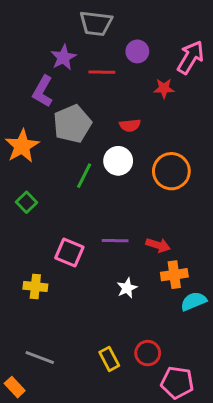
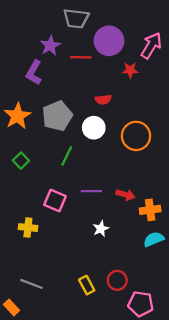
purple circle: (137, 51) -> (109, 41), size x1.6
gray pentagon: (72, 124) -> (57, 116), moved
green line: (84, 176) -> (67, 156), moved
orange cross: (174, 275) -> (150, 210), moved

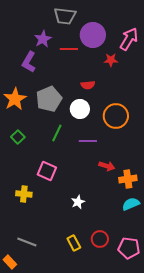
purple line: (91, 191) -> (88, 141), moved
white star: (101, 229) -> (78, 202), moved
pink pentagon: (141, 304) -> (129, 248), moved

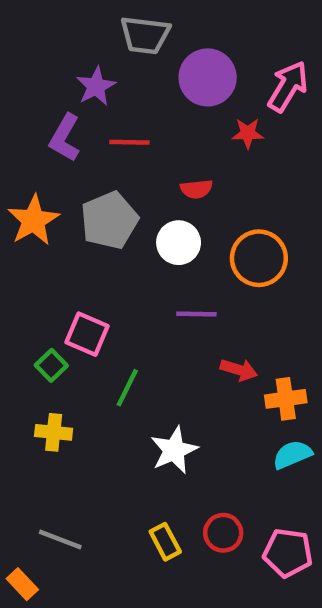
red line: (69, 49) -> (129, 142), moved
green line: (57, 133) -> (127, 388), moved
green square: (18, 137) -> (51, 365), moved
pink square: (47, 171) -> (87, 334), moved
white star: (78, 202) -> (174, 450), size x1.5

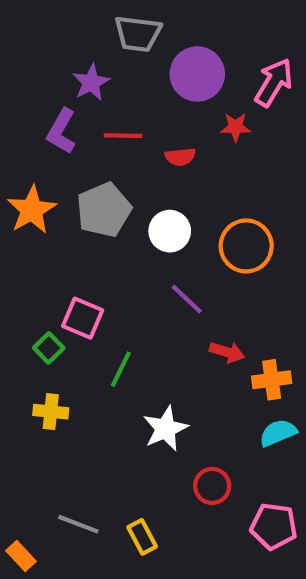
red semicircle: (196, 189) -> (180, 157), moved
purple line: (196, 314) -> (187, 299), turned 42
red circle: (223, 533) -> (212, 486), moved
gray line: (60, 539) -> (78, 524), moved
yellow rectangle: (165, 542) -> (142, 537), moved

